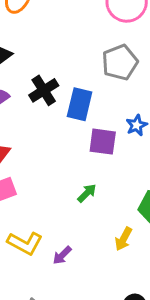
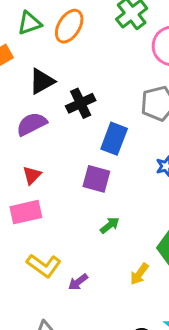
black cross: (44, 90) -> (81, 103), moved
purple square: (103, 142) -> (96, 179), moved

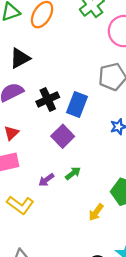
black cross: (81, 103) -> (48, 99), moved
purple square: (96, 179) -> (63, 136), turned 30
purple arrow: (78, 282) -> (46, 180), moved

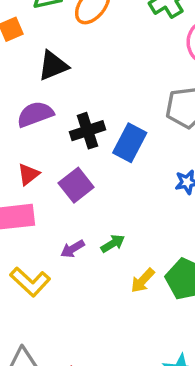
purple square: (63, 136) -> (76, 185), moved
yellow arrow: (96, 212) -> (143, 281), moved

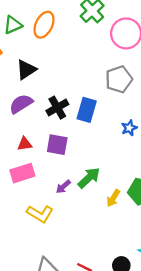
red triangle: (29, 174) -> (25, 144), turned 42
purple square: (76, 185) -> (57, 145), turned -30
green arrow: (113, 243) -> (89, 178), size x1.5

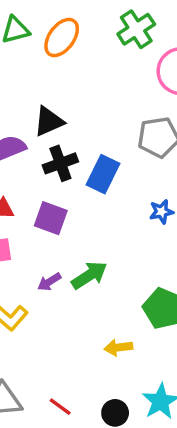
black triangle: (26, 70) -> (49, 121), moved
yellow arrow: (113, 198) -> (118, 347), moved, turned 42

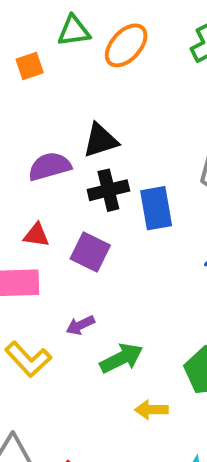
blue rectangle: (103, 174) -> (156, 208), turned -42
green arrow: (89, 275) -> (121, 358), moved

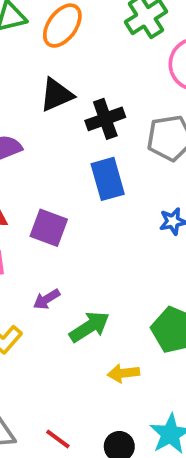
black triangle: (100, 140) -> (56, 95), moved
black cross: (108, 190) -> (105, 119), moved

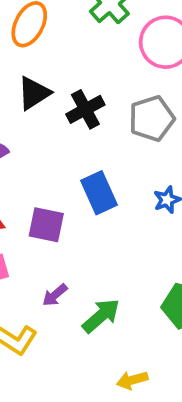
blue rectangle: (108, 179) -> (99, 193), moved
yellow arrow: (123, 373) -> (132, 380), moved

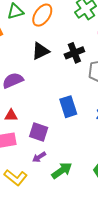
black cross: (85, 109) -> (74, 53), moved
purple square: (46, 225) -> (39, 132), moved

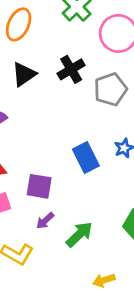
blue rectangle: (68, 107) -> (86, 157), moved

